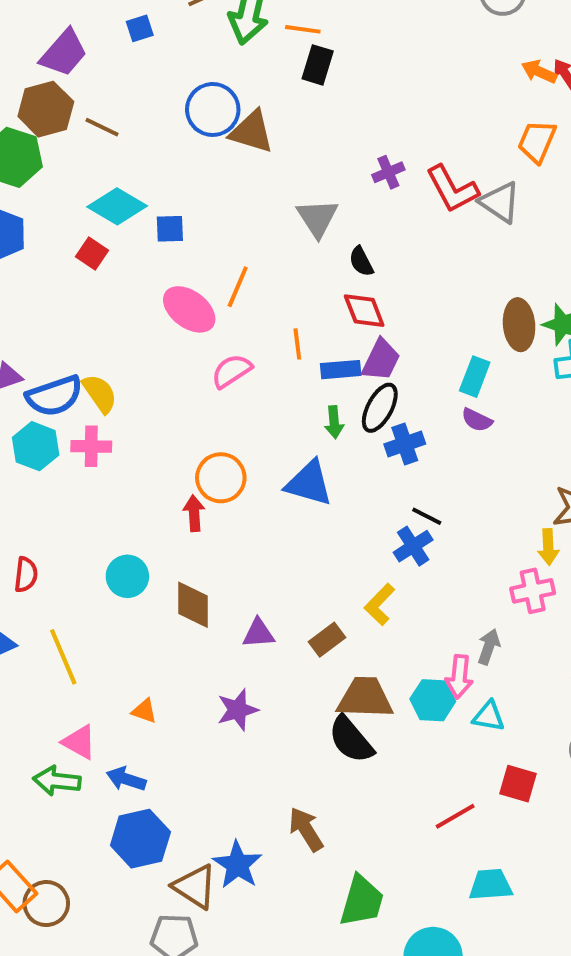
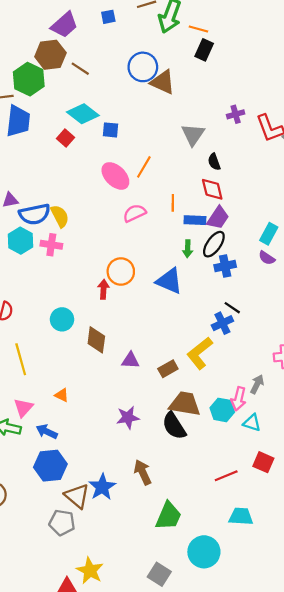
yellow L-shape: (380, 604) -> (200, 353), size x1.4
purple star: (238, 710) -> (128, 418), moved
pink triangle: (79, 742) -> (23, 408), turned 35

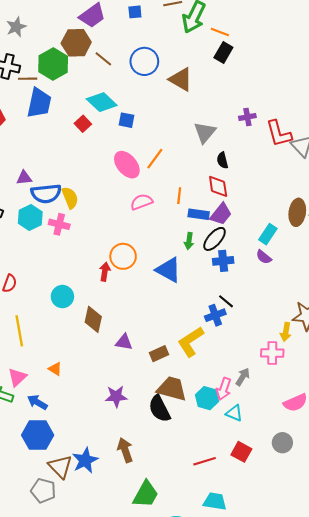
blue circle: (143, 67) -> (144, 61), moved

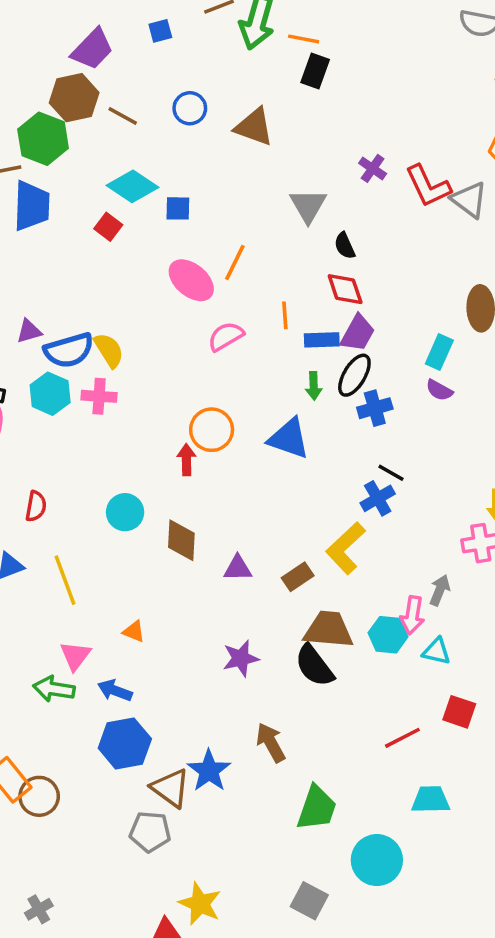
blue circle: (144, 61) -> (190, 108), size x0.7
purple cross: (247, 117) -> (373, 168), turned -35

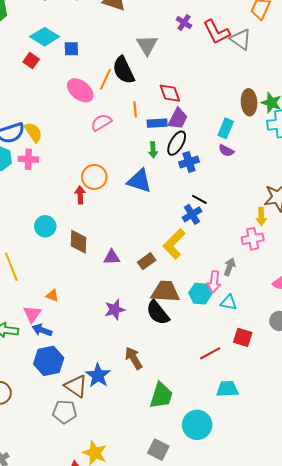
black semicircle: (345, 246) -> (124, 70), moved, size x1.8
pink triangle: (75, 656) -> (32, 314), moved

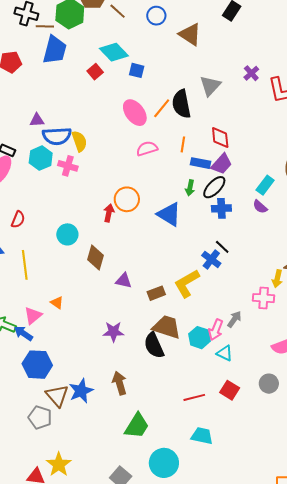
blue cross: (192, 214) -> (211, 259), turned -36
blue arrow: (42, 330) -> (23, 333), moved

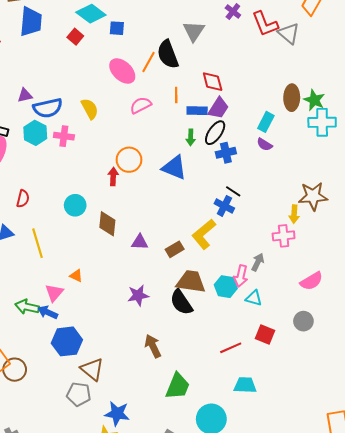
yellow semicircle: (79, 141) -> (90, 109), moved
blue star: (81, 391) -> (117, 414), moved, turned -30

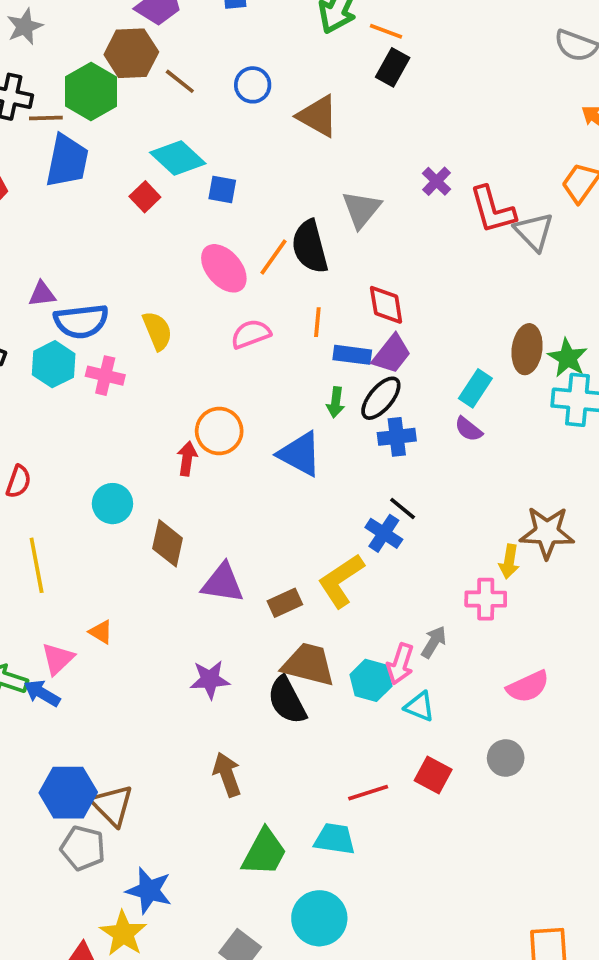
purple triangle: (140, 242) -> (223, 583), size x1.4
blue hexagon: (67, 341) -> (68, 793), moved
cyan trapezoid: (245, 385) -> (335, 839), moved

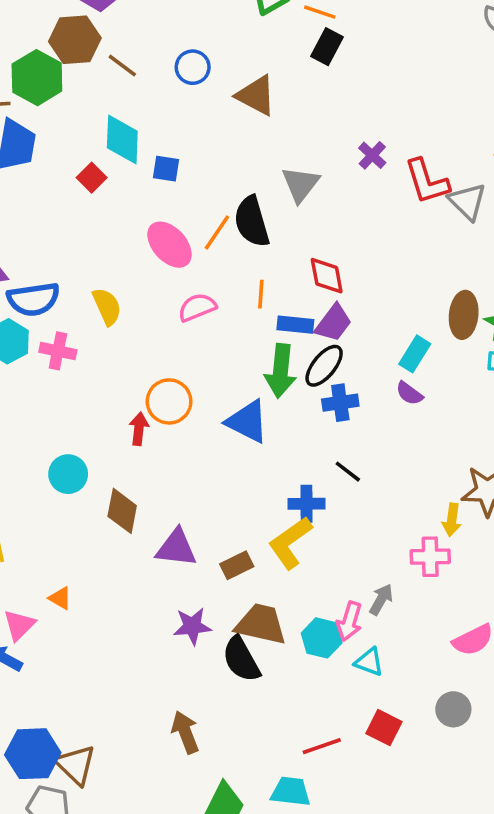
cyan diamond: (178, 158) -> (122, 139), turned 51
green arrow: (336, 402) -> (281, 371), size x1.8
blue cross: (384, 533) -> (307, 504), moved, turned -32
purple star: (210, 680) -> (192, 626), moved

